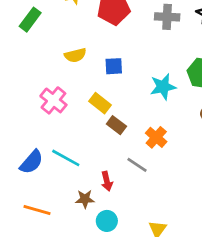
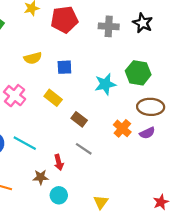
brown rectangle: (116, 125) -> (79, 119), moved
orange cross: (156, 137) -> (122, 128), moved

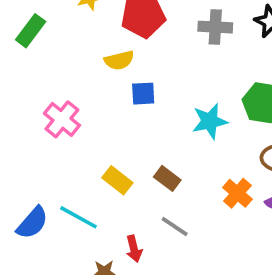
yellow semicircle: (33, 58) -> (119, 60), moved
pink cross: (15, 96) -> (62, 119), moved
yellow rectangle: (53, 98) -> (117, 180), moved

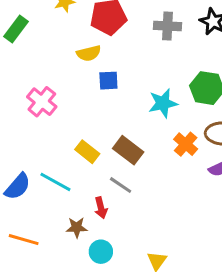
brown rectangle: (167, 178) -> (128, 150), size x1.4
orange cross: (237, 193) -> (186, 144), moved
gray line: (175, 227) -> (121, 185), moved

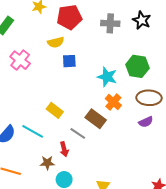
pink cross: (42, 102) -> (20, 60), moved
cyan star: (163, 103) -> (107, 77), turned 30
orange cross: (186, 144) -> (113, 102), moved
brown rectangle: (128, 150) -> (96, 119), moved

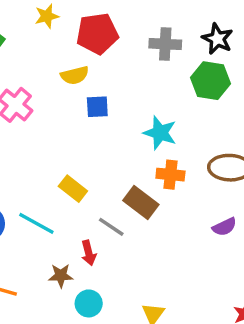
green hexagon: (137, 66) -> (210, 81), moved
orange cross: (113, 102) -> (170, 175), turned -35
purple semicircle: (146, 122) -> (224, 227), moved

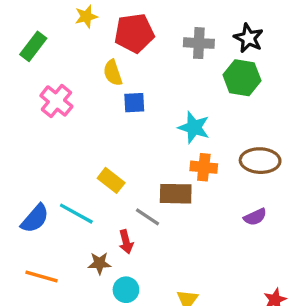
yellow semicircle: (75, 75) -> (113, 73), turned 85
brown rectangle: (141, 202) -> (176, 194), turned -36

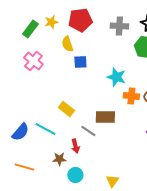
yellow star: (86, 17) -> (51, 22), moved
green rectangle: (33, 46) -> (30, 29), moved
orange cross: (204, 167) -> (131, 96), moved

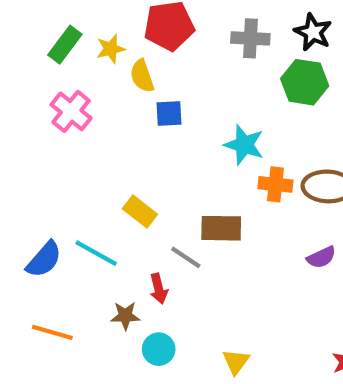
yellow star: (51, 22) -> (111, 49), moved

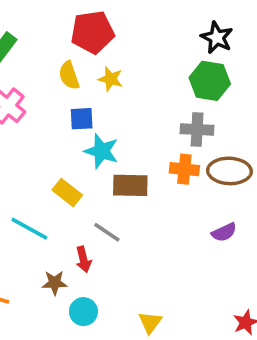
gray cross: (250, 38) -> (197, 129), moved
yellow star: (111, 49) -> (110, 79), moved, turned 30
blue square: (169, 113) -> (82, 119), moved
cyan star: (244, 145) -> (101, 151), moved
brown rectangle: (221, 228) -> (130, 185), moved

